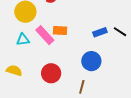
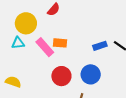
cyan triangle: (23, 40) -> (18, 43), moved
red circle: (51, 73) -> (61, 76), moved

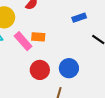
blue rectangle: (100, 46) -> (79, 18), moved

